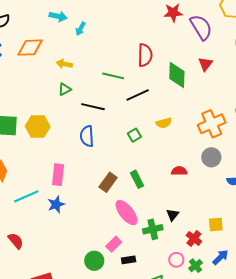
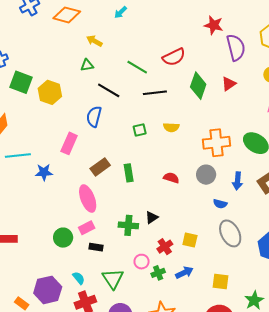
red semicircle: (145, 55) -> (174, 57), turned 45
pink rectangle: (58, 175) -> (69, 143), moved
pink ellipse: (127, 213) -> (88, 199), moved

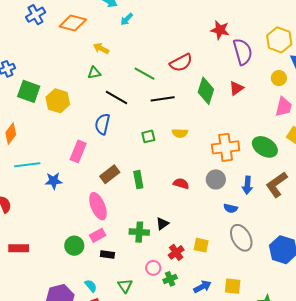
blue arrow: (184, 273) -> (202, 287), moved
green triangle: (113, 279) -> (125, 286), size x0.7

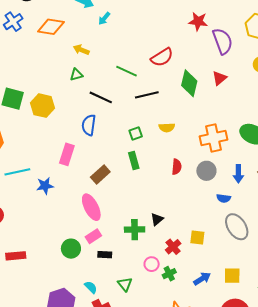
green rectangle: (138, 180) -> (134, 160), moved
red semicircle: (181, 184) -> (177, 167), moved, turned 84

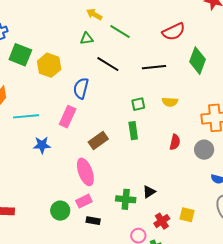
green line: (127, 71) -> (120, 32), moved
blue semicircle: (89, 125) -> (81, 88), moved
cyan line: (17, 172) -> (26, 116), moved

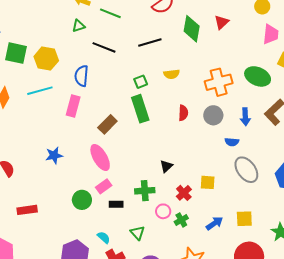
cyan line: (26, 116) -> (40, 91), moved
green rectangle: (133, 131) -> (140, 109), size x1.5
blue star: (42, 145) -> (54, 155), moved
green cross: (126, 199) -> (145, 191), moved

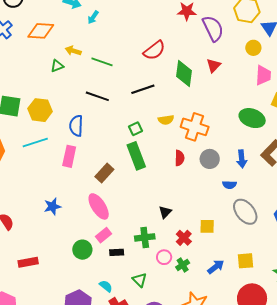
green triangle: (79, 26) -> (57, 66), moved
orange cross: (219, 82) -> (195, 127), moved, turned 36

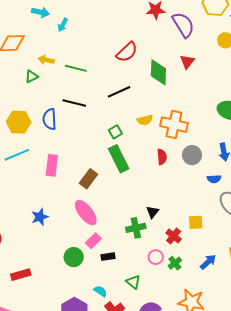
blue semicircle: (76, 126) -> (50, 119), moved
green cross: (145, 237) -> (136, 228), moved

